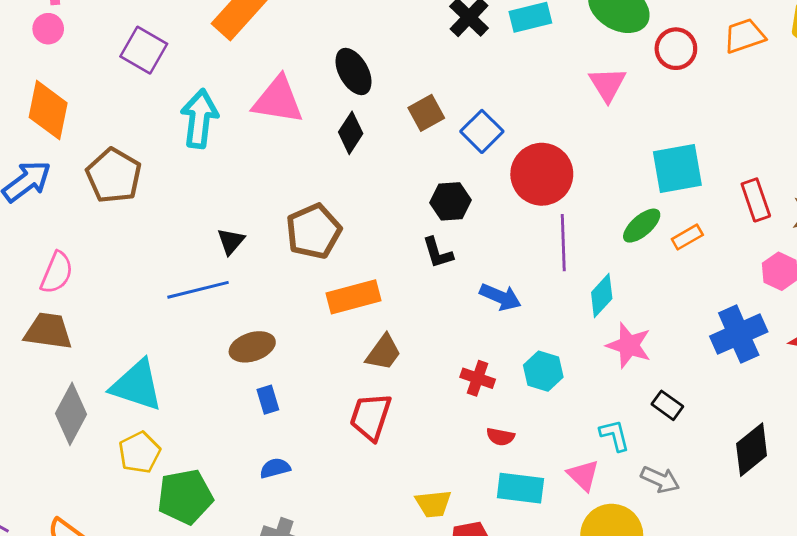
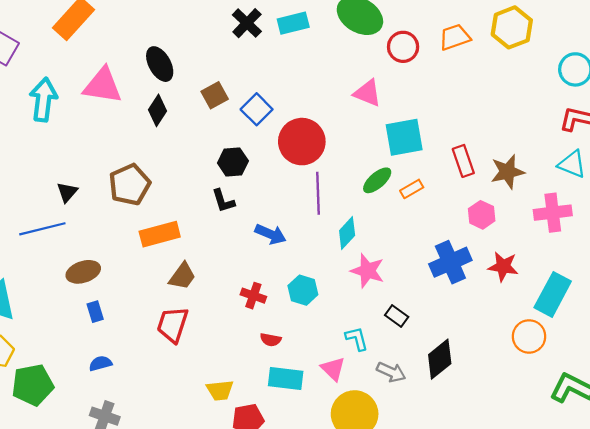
pink triangle: (607, 84) -> (368, 93), moved, turned -36
black diamond: (752, 450) -> (440, 359), moved

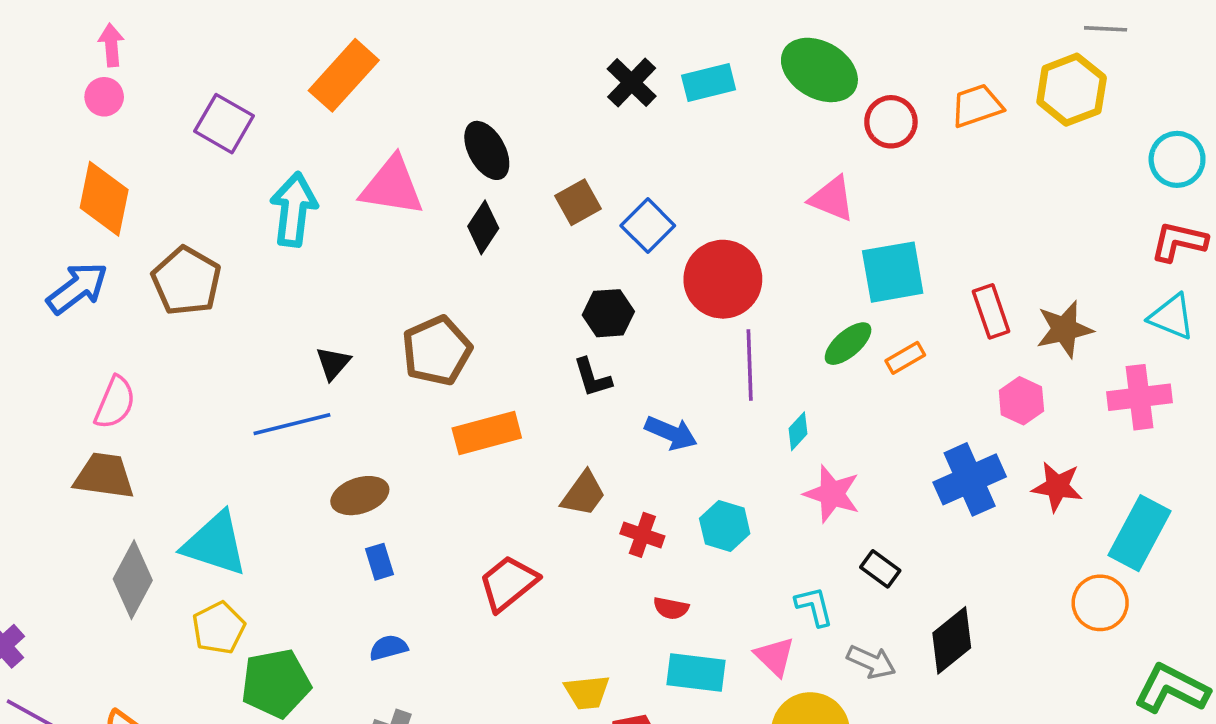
cyan diamond: (347, 233) -> (798, 431), size x0.7
brown trapezoid: (182, 276) -> (583, 494), moved
red trapezoid: (173, 325) -> (508, 583), turned 33

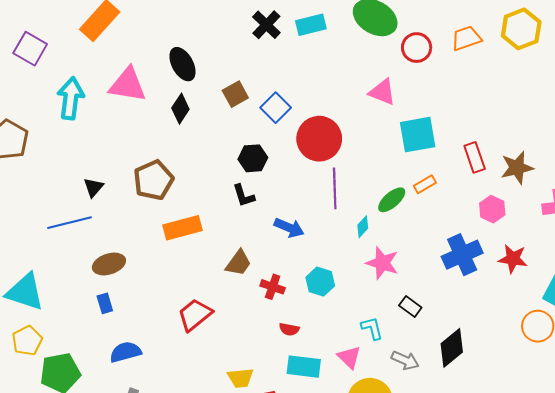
green ellipse: (848, 344) -> (392, 200), moved
blue rectangle: (380, 562) -> (105, 303), moved
blue semicircle: (388, 648) -> (126, 352), size x1.4

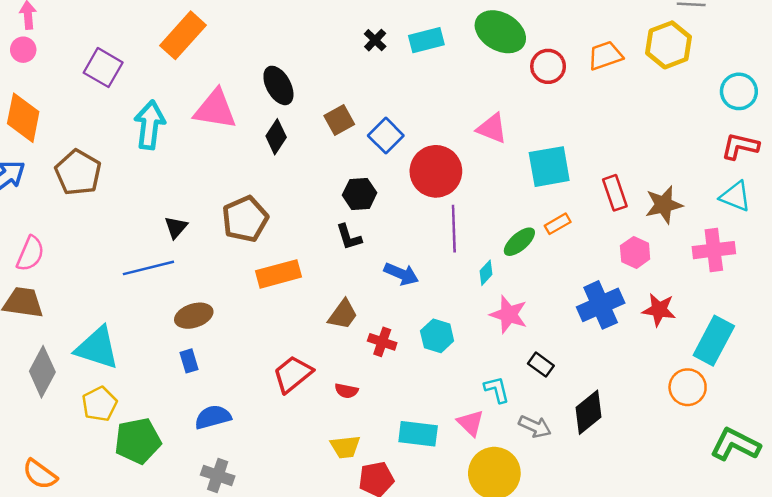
black cross: (266, 25) -> (375, 40), size x0.7
pink triangle: (382, 92) -> (492, 128), moved
red semicircle: (289, 329) -> (346, 391), moved

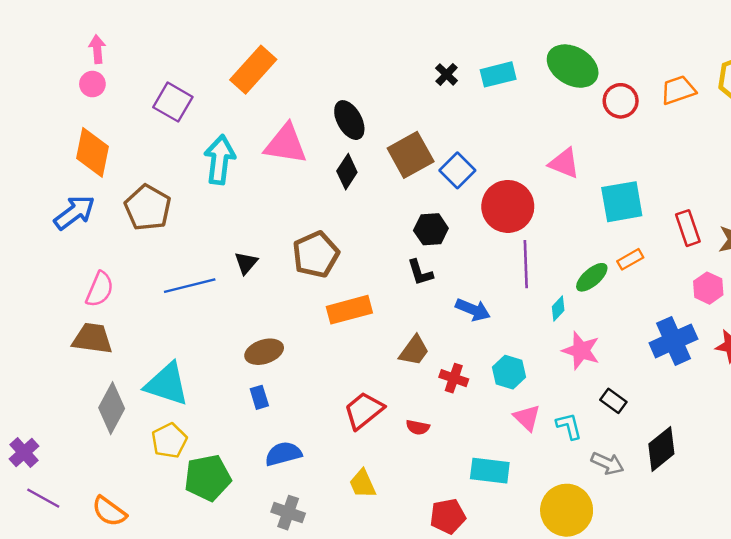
brown square: (339, 120) -> (411, 155), size x1.5
blue line: (148, 268) -> (190, 286), moved
pink triangle: (470, 423) -> (527, 418), moved
yellow trapezoid: (345, 447) -> (363, 484), moved, turned 72

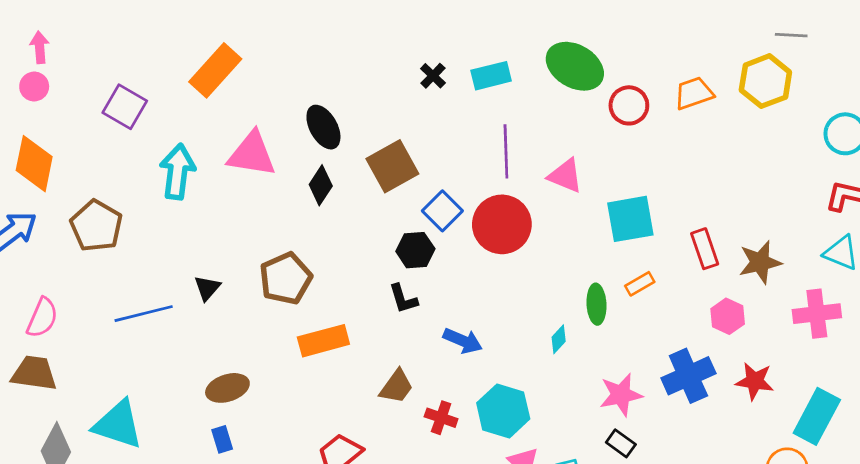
blue square: (457, 170) -> (442, 211), moved
purple line: (526, 264) -> (506, 151), moved
green ellipse: (592, 277) -> (597, 304), turned -52
pink star: (581, 351) -> (621, 395), moved, turned -30
cyan hexagon: (509, 372) -> (503, 411), size x1.4

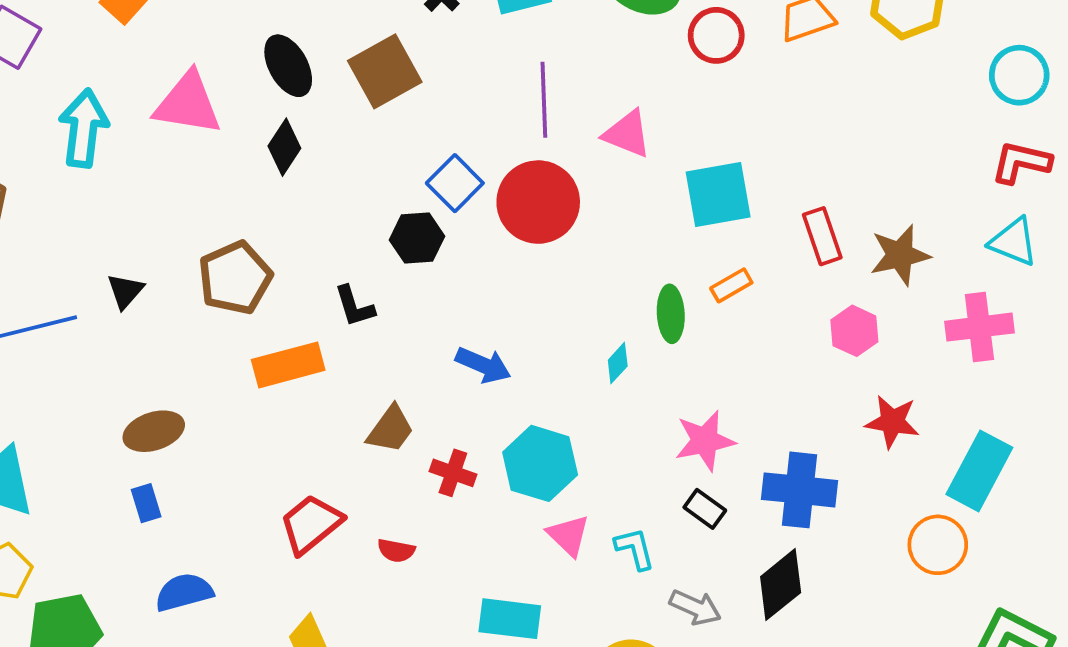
brown square: (392, 166) -> (385, 71), moved
black L-shape: (403, 299) -> (354, 306), moved
blue cross: (688, 376) -> (800, 490), moved, turned 30

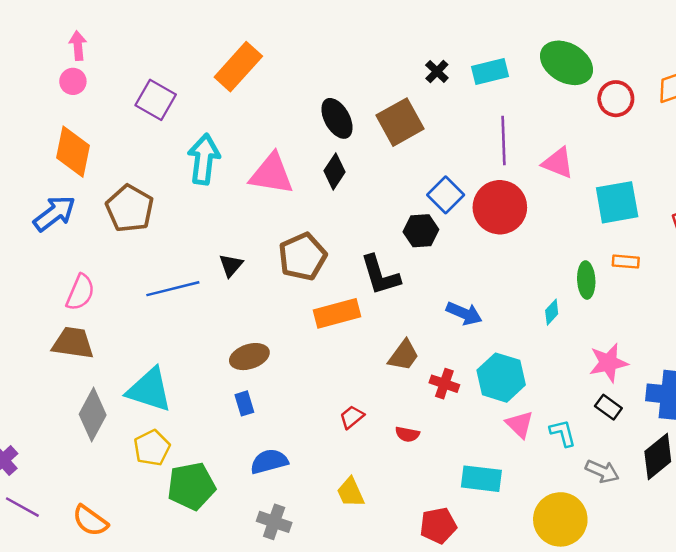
pink triangle: (188, 104) -> (272, 174), moved
orange rectangle: (731, 285) -> (626, 262), turned 35
black L-shape: (354, 306) -> (380, 275), size x1.5
red trapezoid: (311, 524) -> (352, 417), size x0.6

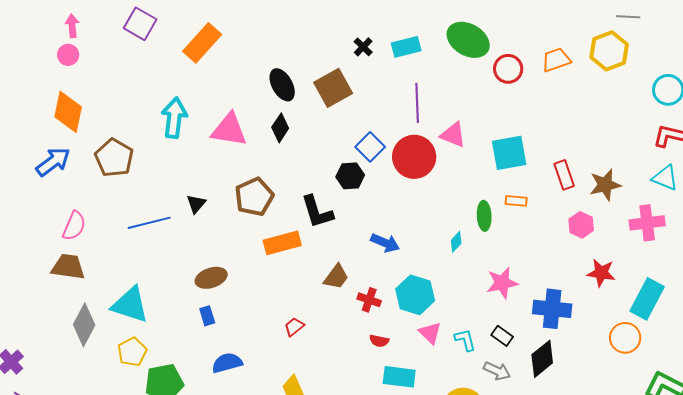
purple square: (156, 100) -> (140, 24), moved
pink triangle: (558, 163) -> (453, 135), moved
black rectangle: (608, 407) -> (502, 336), moved
red semicircle: (407, 434) -> (379, 341), moved

